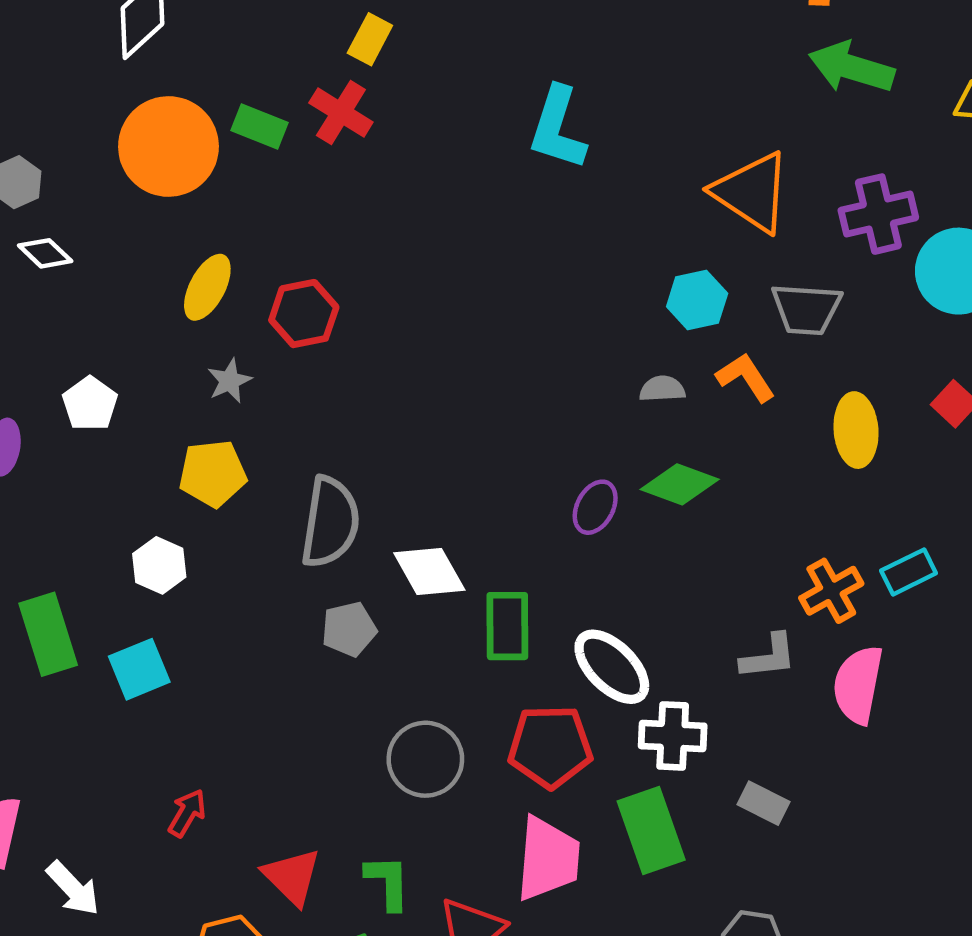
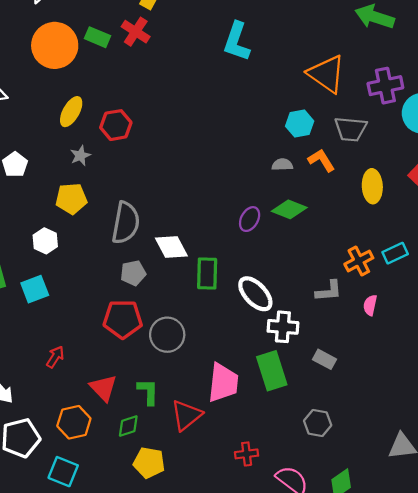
pink semicircle: (858, 685) -> (370, 305), size x0.6
red pentagon: (550, 747) -> (123, 319), moved

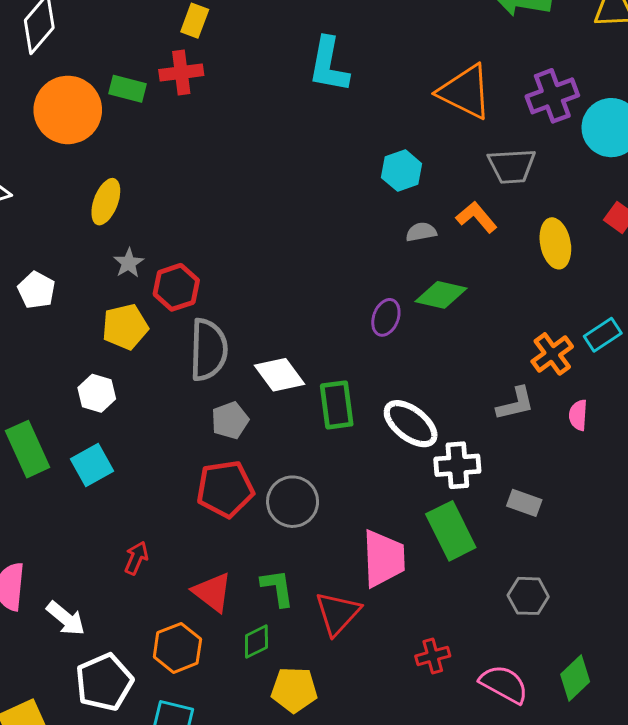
red cross: (136, 32) -> (181, 73), turned -32
cyan hexagon: (300, 124) -> (402, 171), moved
red hexagon: (116, 125) -> (176, 287), moved

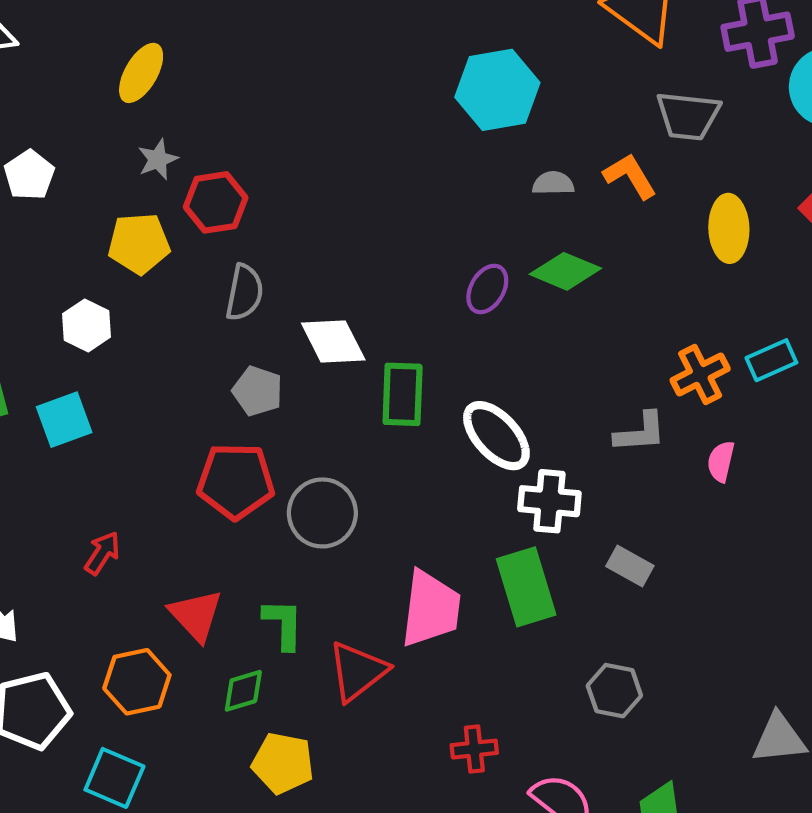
cyan hexagon: (402, 171) -> (497, 90), moved, size x1.5
gray semicircle: (208, 350) -> (244, 292), size x0.7
gray pentagon: (230, 420) -> (257, 391), turned 30

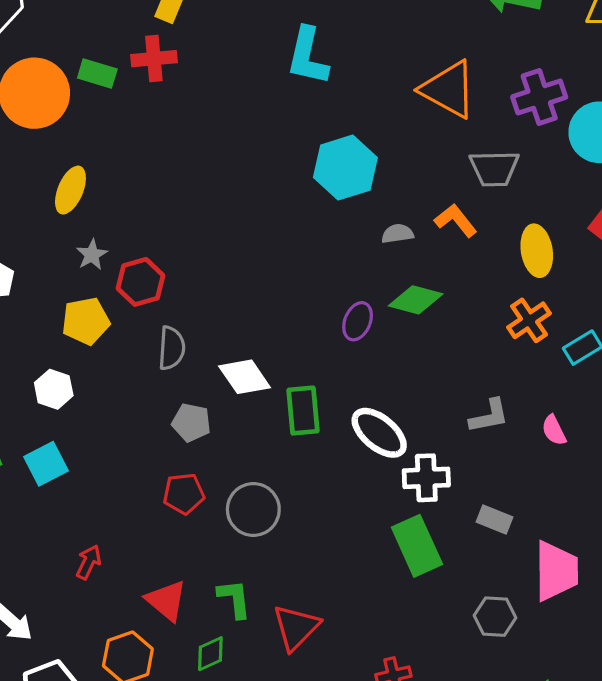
orange cross: (700, 374) -> (529, 320), moved
pink semicircle: (721, 461) -> (554, 430), turned -32
red pentagon: (236, 481) -> (184, 494), size x0.7
pink trapezoid: (431, 609) -> (556, 571), moved

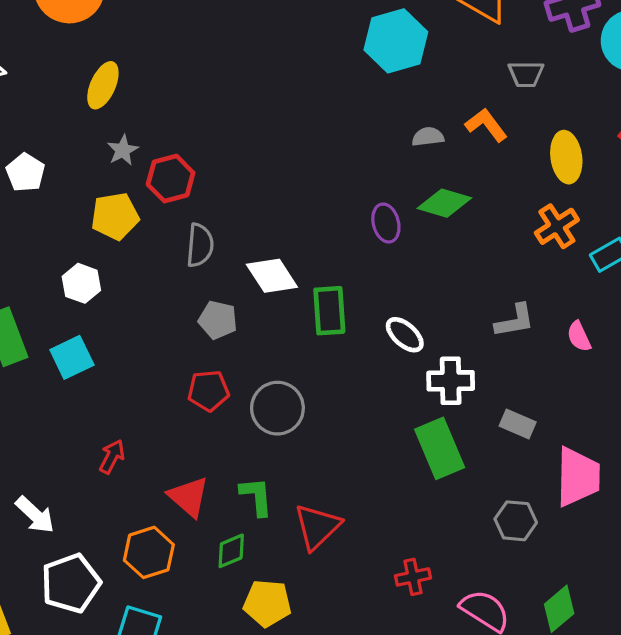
cyan hexagon: (345, 168) -> (396, 41), moved
gray trapezoid: (494, 168) -> (526, 74), size x0.7
purple ellipse: (358, 321) -> (386, 223), turned -39
white ellipse: (379, 433) -> (405, 335), size x0.7

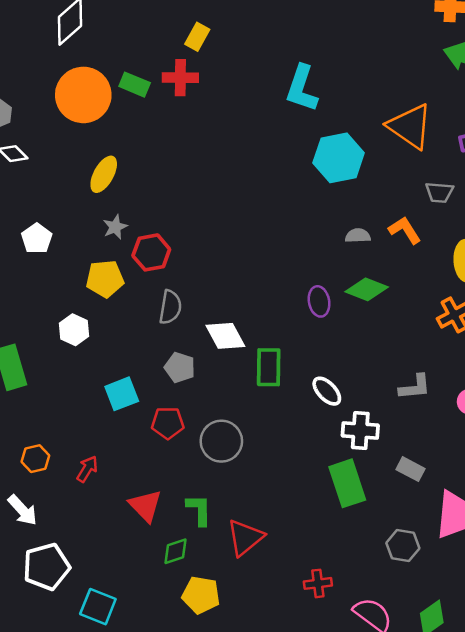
cyan square: (72, 357) -> (122, 394), moved
orange hexagon: (149, 552) -> (35, 459), moved, size x0.7

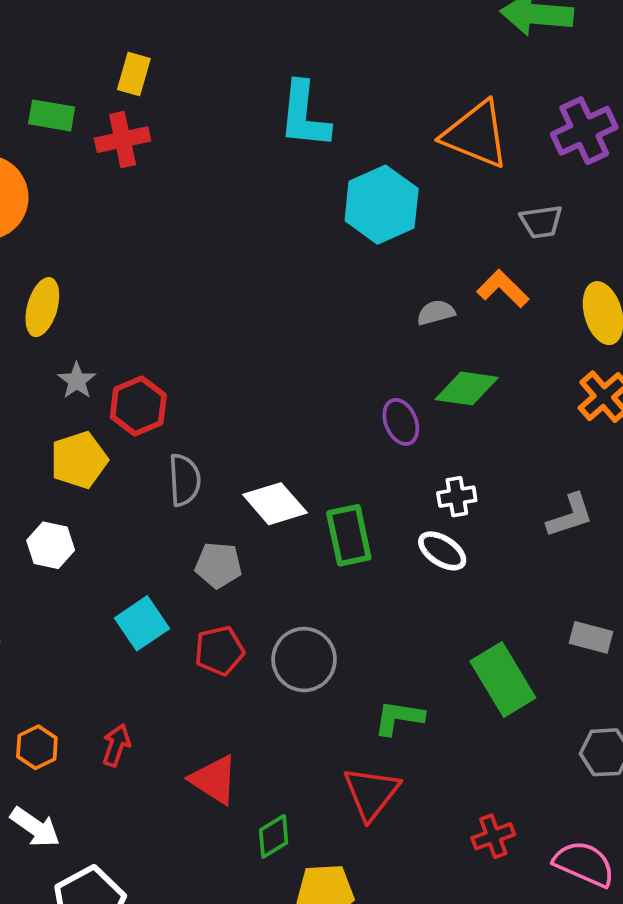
green rectangle: (135, 85) -> (52, 115), moved
white cross: (360, 431) -> (457, 497), moved, size x0.7
green L-shape: (199, 510) -> (399, 718), moved, turned -68

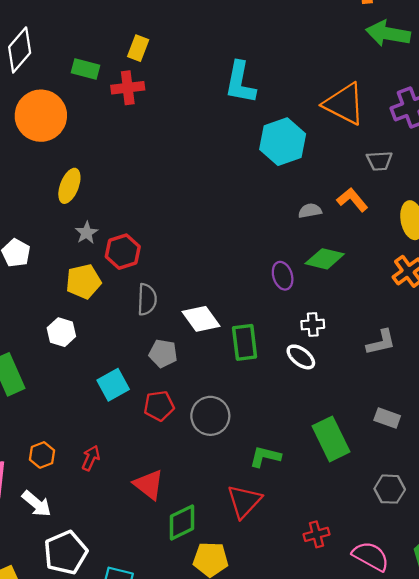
green diamond: (274, 836) -> (182, 522), size x1.4

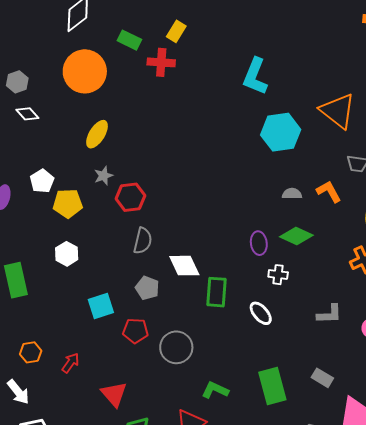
yellow pentagon: (83, 281) -> (68, 203), moved
white cross: (313, 324) -> (278, 275), moved

